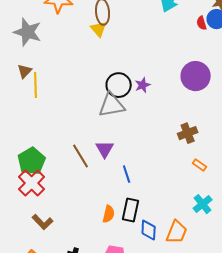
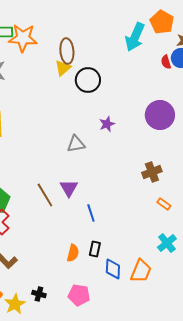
yellow triangle: (99, 29) -> (63, 68), turned 30
black circle: (119, 85) -> (88, 80), moved
gray triangle: (112, 105) -> (76, 144), size x0.7
black rectangle: (131, 210) -> (95, 249), size x0.7

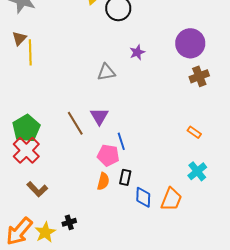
brown cross: (152, 172) -> (199, 76), moved
black cross: (39, 294) -> (69, 222), turned -32
pink pentagon: (79, 295) -> (108, 155), moved

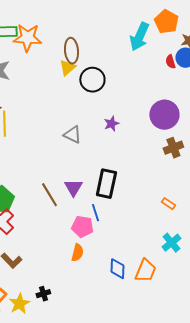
gray triangle: (106, 72) -> (72, 135), moved, turned 36
black rectangle: (125, 177) -> (106, 184), moved, size x1.8

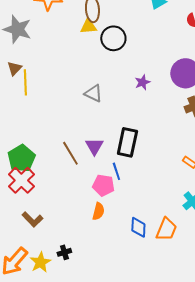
yellow triangle: (67, 68) -> (88, 26), turned 36
purple star: (111, 124) -> (142, 82), moved

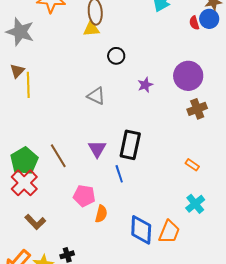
black circle: (113, 38) -> (116, 56), moved, size x0.7
brown line: (70, 153) -> (58, 156), moved
pink pentagon: (103, 185) -> (84, 196), moved
blue diamond: (138, 227) -> (141, 230), size x1.4

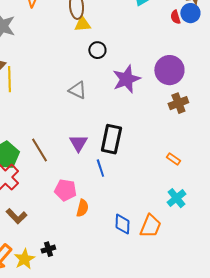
yellow triangle: (91, 29) -> (82, 24), moved
purple star: (145, 85) -> (126, 79), size x1.8
blue diamond: (141, 230) -> (122, 224), size x0.7

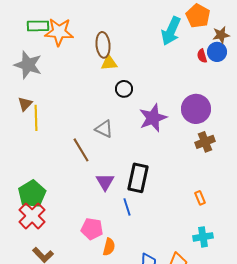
brown line: (39, 150) -> (81, 150), moved
orange rectangle: (173, 159) -> (200, 198), turned 32
cyan cross: (176, 198) -> (203, 237), turned 30

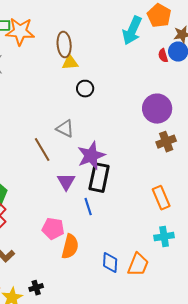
purple star: (153, 118) -> (91, 156), moved
orange rectangle: (200, 198) -> (161, 198), size x1.6
orange semicircle: (109, 247) -> (70, 247), size x1.4

